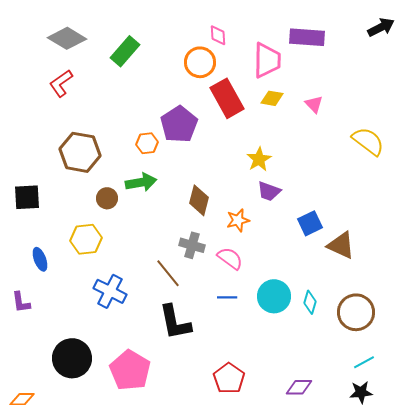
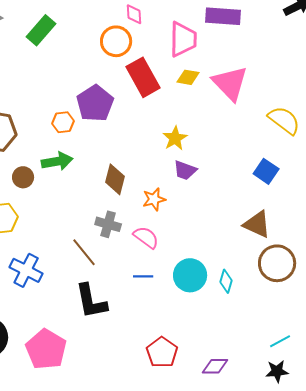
pink triangle: (314, 104) -> (230, 83), size x2.0
blue square: (310, 223) -> (266, 171), moved, turned -30
brown circle: (356, 312) -> (277, 263), moved
red pentagon: (229, 378) -> (162, 352), moved

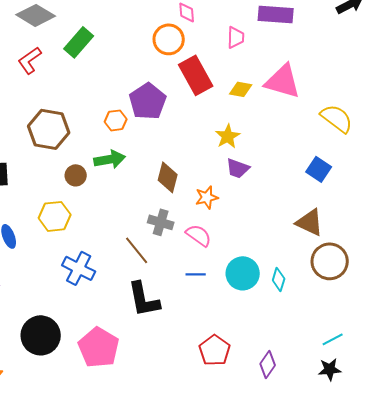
green rectangle: (41, 30) -> (79, 42), moved
pink trapezoid: (183, 39) -> (236, 37), size x0.6
yellow diamond: (188, 77) -> (241, 89), moved
pink triangle: (230, 83) -> (283, 81), turned -30
purple diamond: (215, 366) -> (268, 364), turned -56

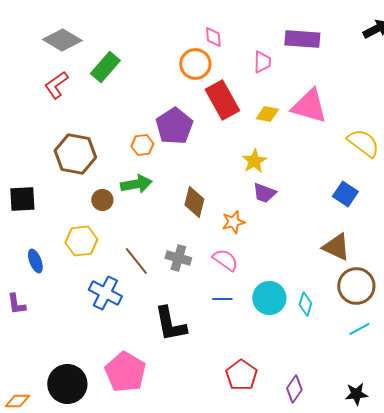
gray cross: (161, 222) -> (178, 258), moved
brown line: (137, 250) -> (136, 261), moved
black circle: (41, 335) -> (67, 384), moved
cyan line: (333, 339) -> (359, 329), moved

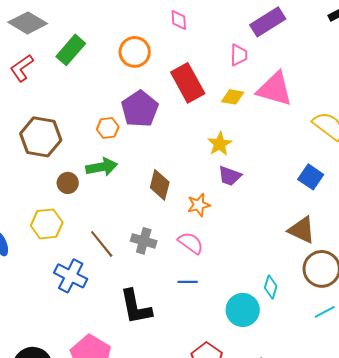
purple rectangle: (302, 39) -> (268, 22), turned -36
pink trapezoid: (262, 62) -> (239, 55), moved
orange circle: (195, 64) -> (135, 52), moved
cyan circle: (269, 298) -> (243, 310), moved

